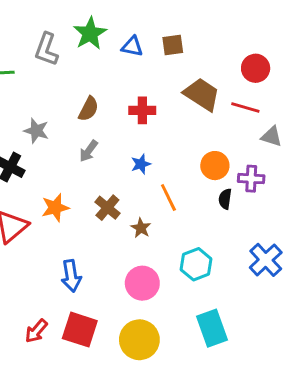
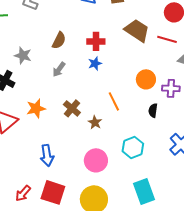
blue star: (141, 164) -> (95, 63), moved
black semicircle: (225, 199) -> (153, 110), moved

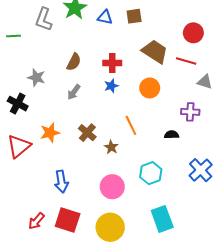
orange circle: (146, 79) -> (150, 88), moved
black semicircle: (153, 110) -> (172, 135), turned 80

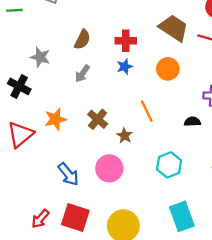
blue arrow: (61, 182) -> (68, 174), turned -30
pink circle: (112, 187) -> (109, 168), moved

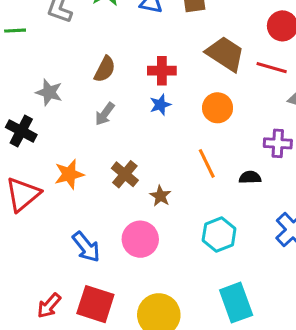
orange line: (147, 111) -> (207, 163), moved

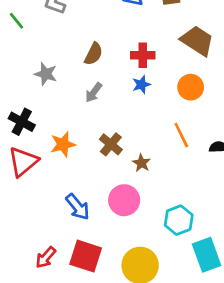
green line: (15, 31) -> (16, 21), turned 54
black cross: (21, 131) -> (22, 122), moved
cyan hexagon: (219, 235) -> (179, 220), moved

